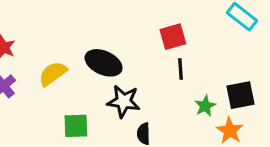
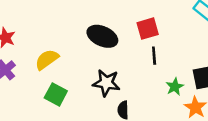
black ellipse: (104, 63) -> (102, 36), moved
green square: (76, 126) -> (56, 94), moved, turned 30

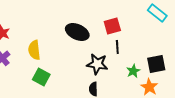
yellow semicircle: (47, 60) -> (34, 50), turned -60
black star: (106, 83) -> (97, 64), moved

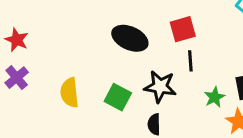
yellow semicircle: (34, 50) -> (69, 93), moved
green square: (41, 77) -> (118, 97), moved

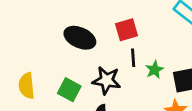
green star: (215, 97) -> (154, 70), moved

